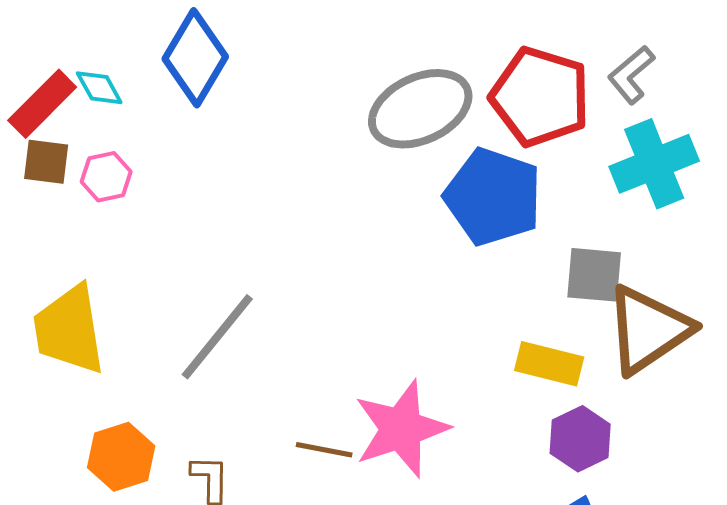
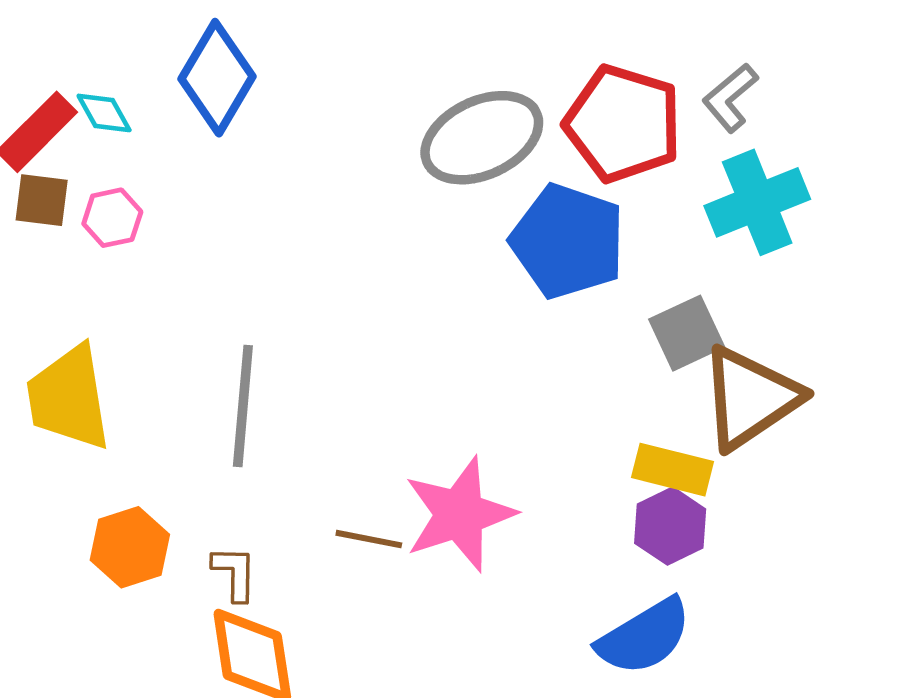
gray square: (594, 275) -> (687, 333), turned -30
gray line: (217, 337) -> (243, 406), turned -34
yellow rectangle: (549, 364) -> (672, 470), moved

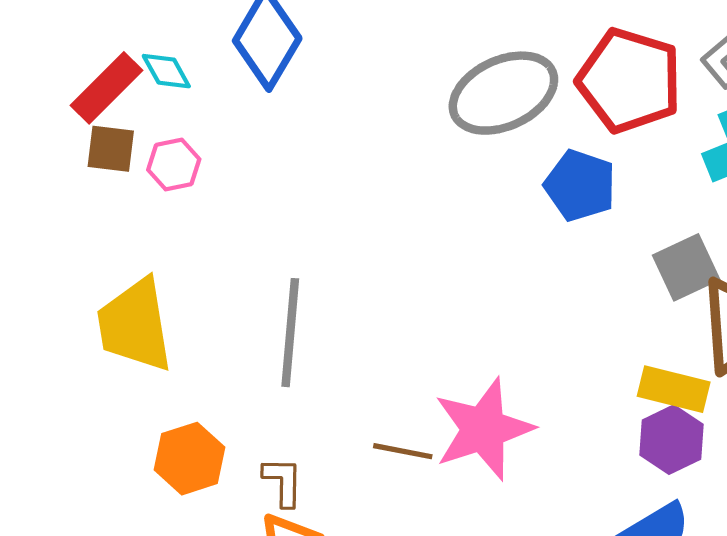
blue pentagon: (568, 241) -> (580, 186), size x0.7

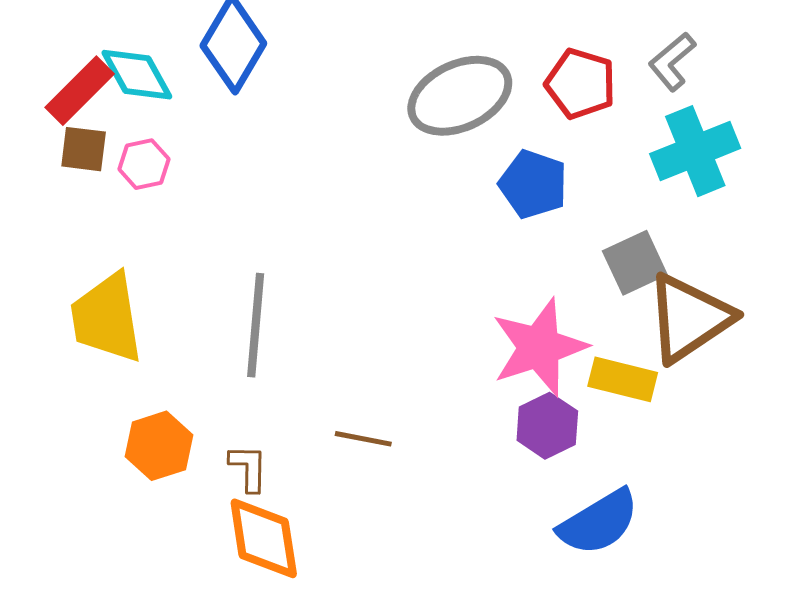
cyan diamond: (166, 71) -> (137, 75), size x1.5
red pentagon: (629, 80) -> (580, 84), size x0.7
pink star: (483, 429) -> (539, 347), moved
purple hexagon: (671, 440) -> (547, 426), moved

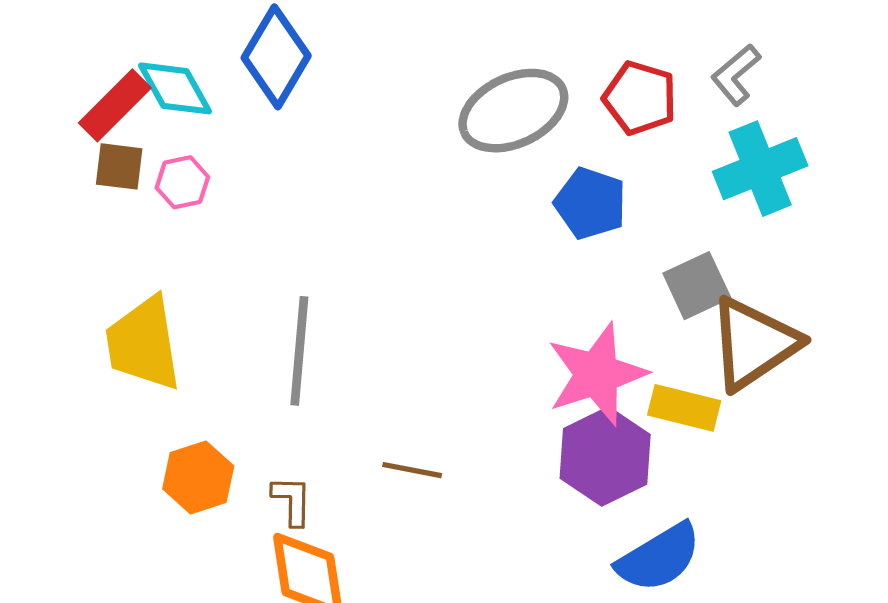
purple hexagon: (547, 426) -> (605, 456), size x1.4

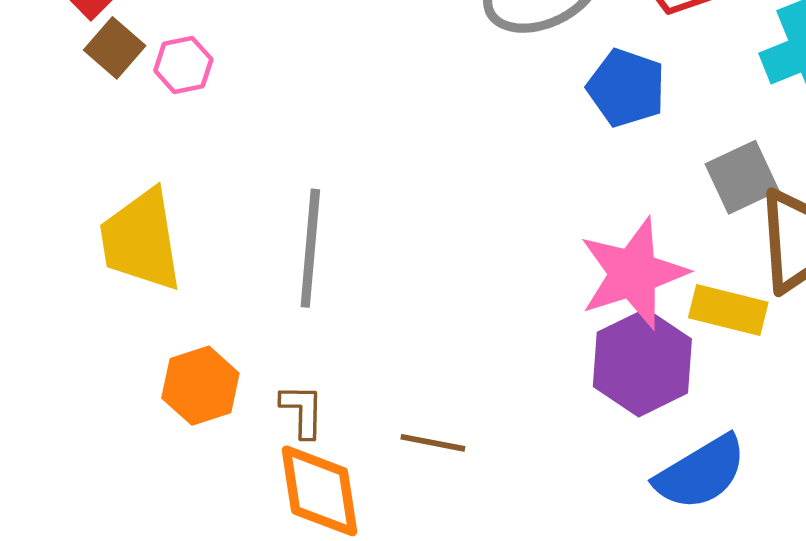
brown square: (119, 166) -> (115, 48), turned 34
brown line: (412, 470) -> (433, 443), moved

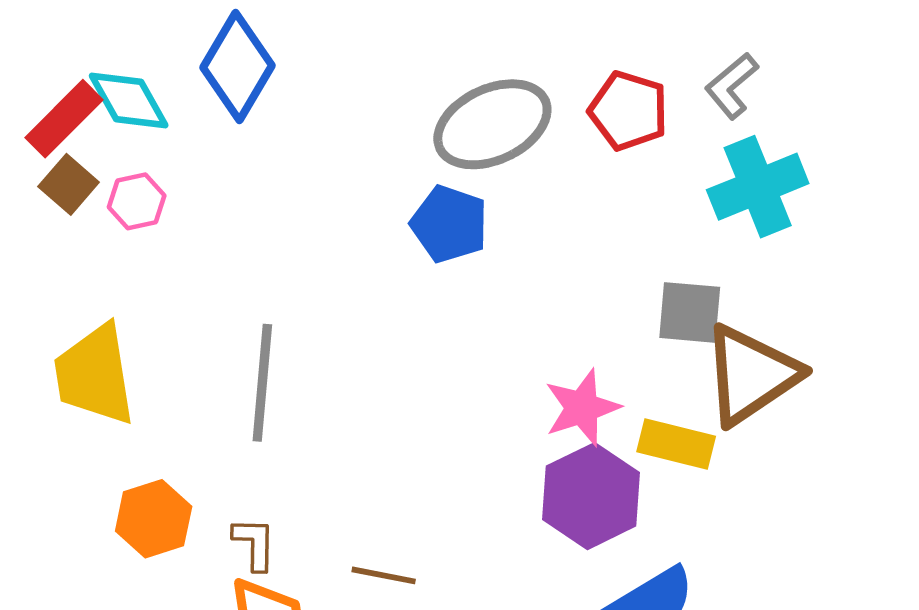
blue pentagon: (626, 88) -> (449, 224), moved
gray square: (742, 177) -> (690, 312), turned 30
pink star: (633, 273) -> (582, 408), size x0.7

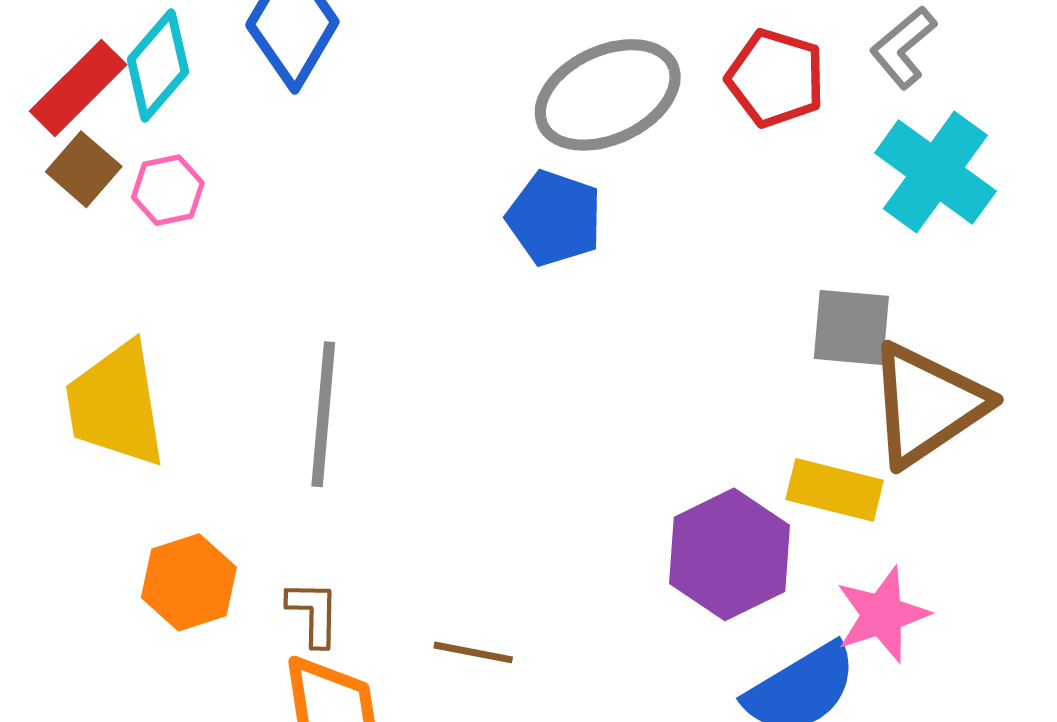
cyan diamond: (129, 101) -> (158, 66), turned 70
cyan cross: (758, 187) -> (935, 172), turned -32
pink star: (582, 408) -> (882, 615), moved

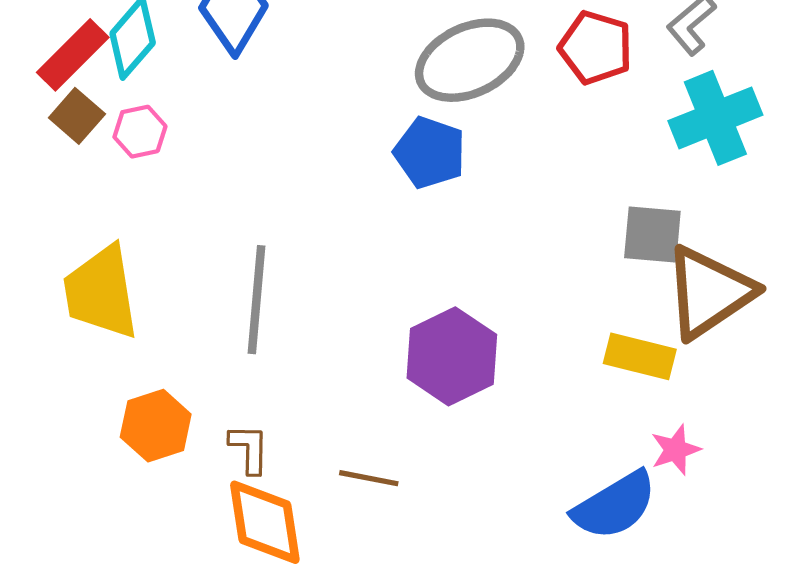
cyan cross: (935, 172) -> (715, 118), turned 32
purple hexagon: (730, 554) -> (452, 356), moved
pink star: (882, 615) -> (675, 450), size x0.7

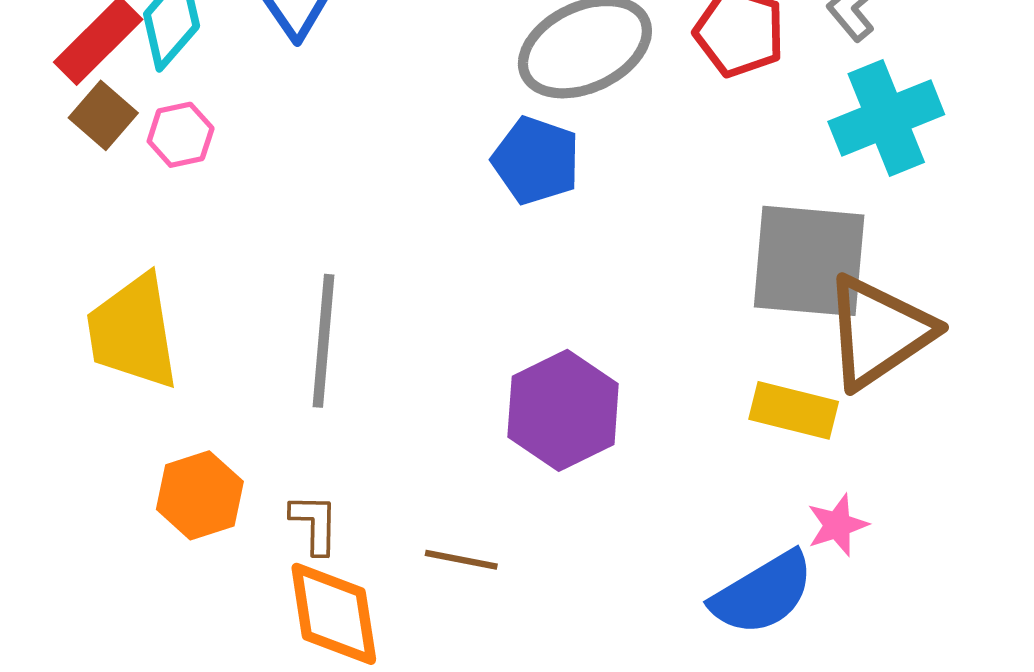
gray square: (652, 235) -> (809, 261), size x1.6

